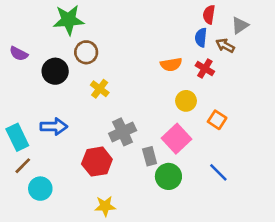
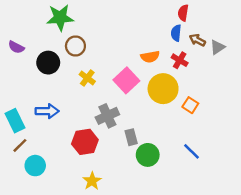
gray triangle: (240, 25) -> (218, 47), moved
yellow circle: (186, 101) -> (163, 89), size x1.6
pink square: (177, 139) -> (126, 80), moved
yellow star: (105, 206) -> (92, 181), turned -30

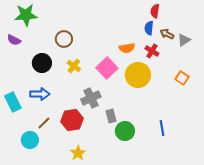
green star: (60, 18) -> (26, 15), moved
black circle: (48, 63) -> (42, 63), moved
orange square: (190, 105) -> (182, 78), moved
brown line: (20, 145) -> (44, 123), moved
blue line: (191, 151) -> (162, 128), turned 35

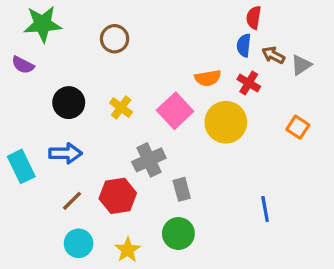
brown circle: (64, 39) -> (115, 39), moved
green circle: (125, 131) -> (178, 234), moved
cyan circle: (30, 140) -> (79, 243), moved

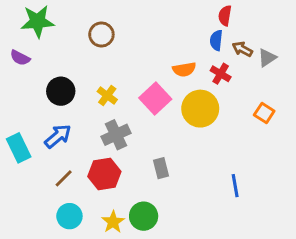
blue arrow: (65, 153) -> (58, 136), turned -40
gray cross: (149, 160) -> (116, 135), moved
green circle: (178, 234) -> (144, 216), moved

